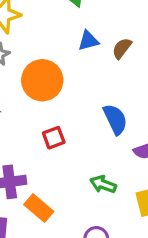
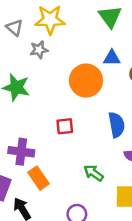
orange circle: (42, 80) -> (86, 81), moved

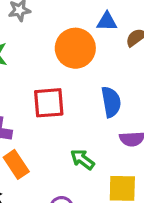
red square: (65, 126) -> (49, 103), size x1.5

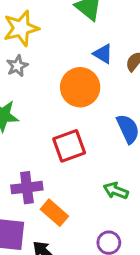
blue triangle: (107, 21) -> (103, 54), turned 45

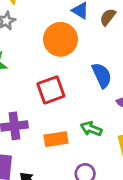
orange rectangle: (54, 213) -> (56, 139), moved, turned -50

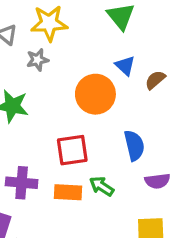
green arrow: (91, 129) -> (102, 186), moved
orange rectangle: (56, 139) -> (68, 192), moved

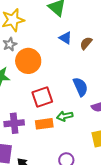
orange circle: (95, 94) -> (28, 61), moved
green arrow: (102, 186) -> (65, 116), turned -35

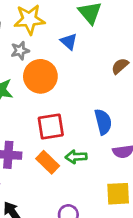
blue triangle: (65, 38) -> (69, 42), moved
orange rectangle: (44, 124) -> (48, 162), turned 42

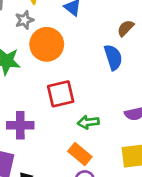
blue semicircle: (103, 122) -> (113, 57), moved
orange rectangle: (48, 162) -> (80, 154), moved

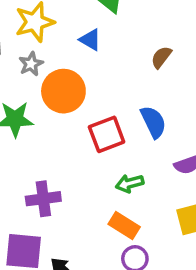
blue semicircle: (113, 57) -> (153, 122), moved
red square: (61, 94) -> (107, 134), moved

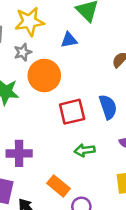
blue triangle: (90, 40) -> (69, 40), turned -48
orange rectangle: (124, 225) -> (58, 186), moved

